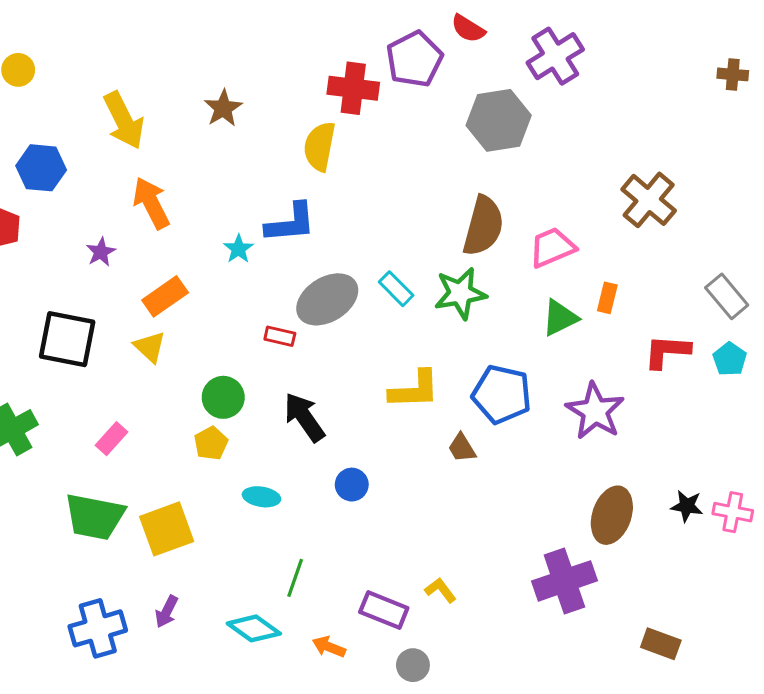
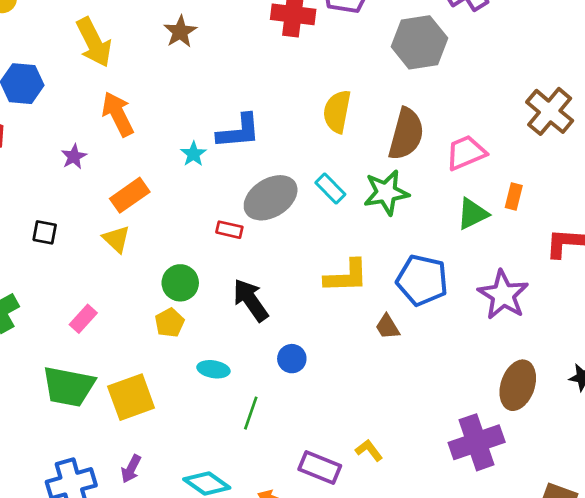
yellow semicircle: (320, 146) -> (337, 111), moved
black square: (67, 339) -> (45, 232), size x0.5
green line: (295, 578) -> (251, 413), moved

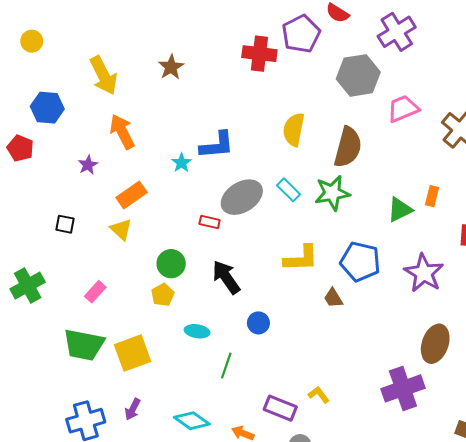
pink trapezoid: (466, 153) -> (403, 109), moved

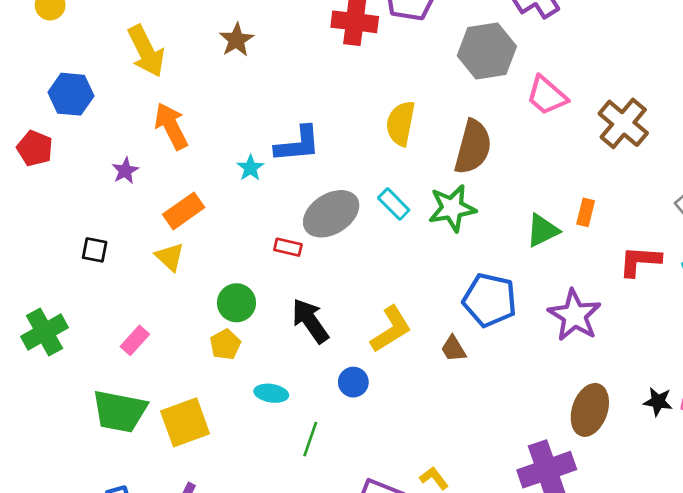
pink trapezoid: (403, 109) -> (547, 96), turned -116
yellow L-shape: (301, 258) -> (391, 329), moved, turned -30

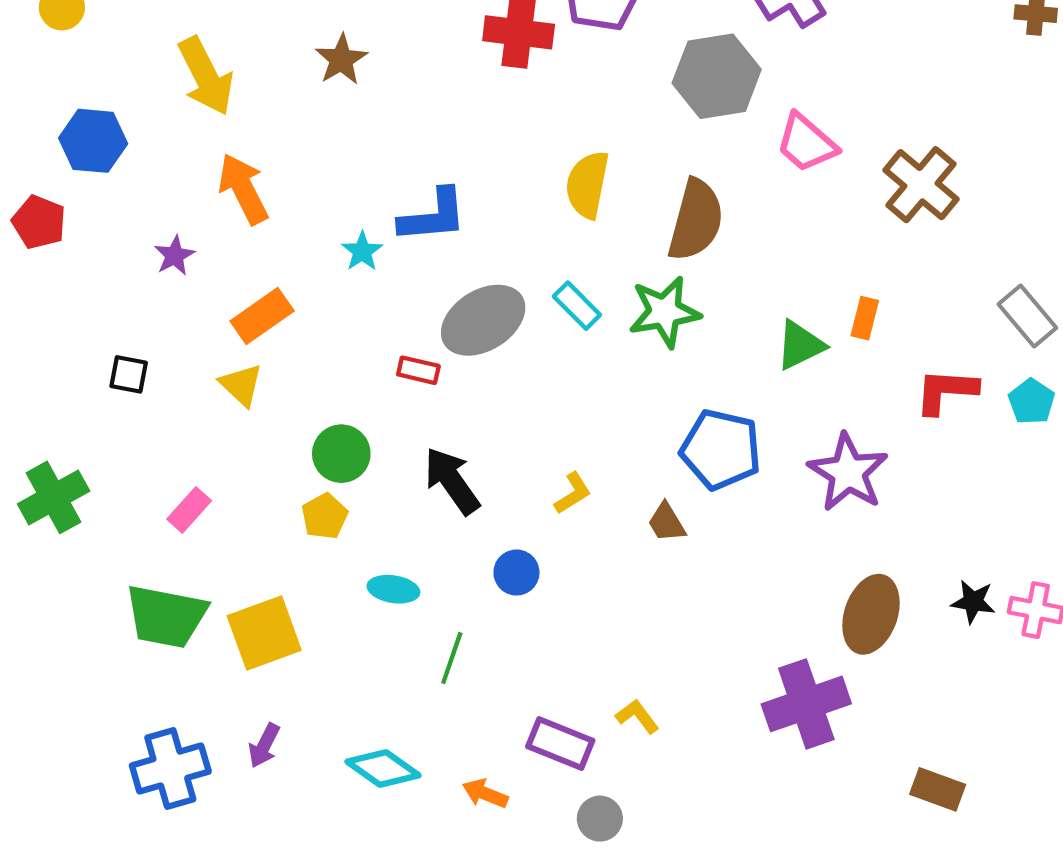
yellow L-shape: (391, 329) -> (573, 493), size x0.6

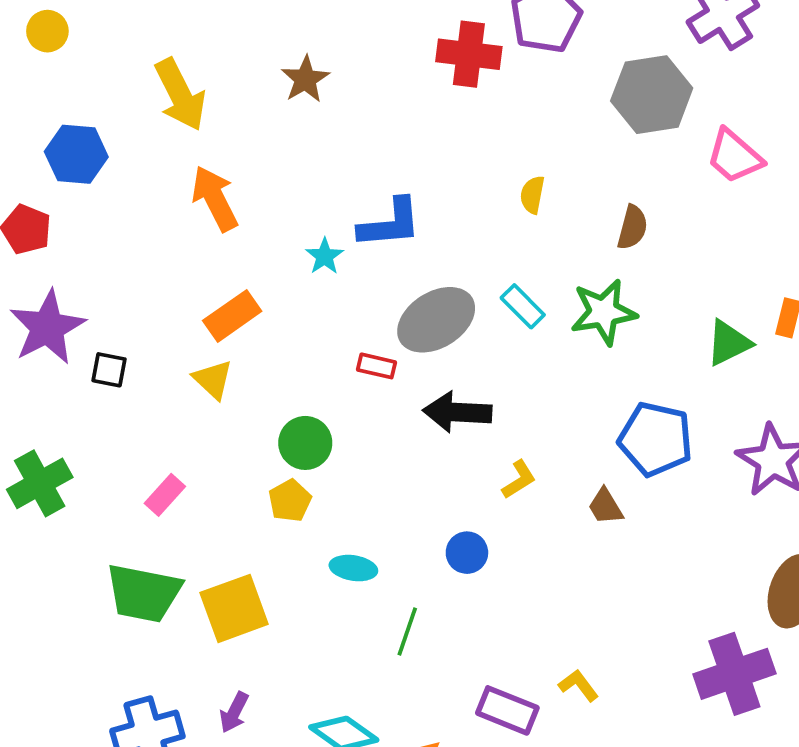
yellow semicircle: (587, 185) -> (532, 195), size x0.6
brown semicircle: (696, 220) -> (632, 227), size x0.6
purple star: (174, 256) -> (47, 327), moved, size x2.0
black arrow: (452, 481) -> (457, 412), moved, turned -52

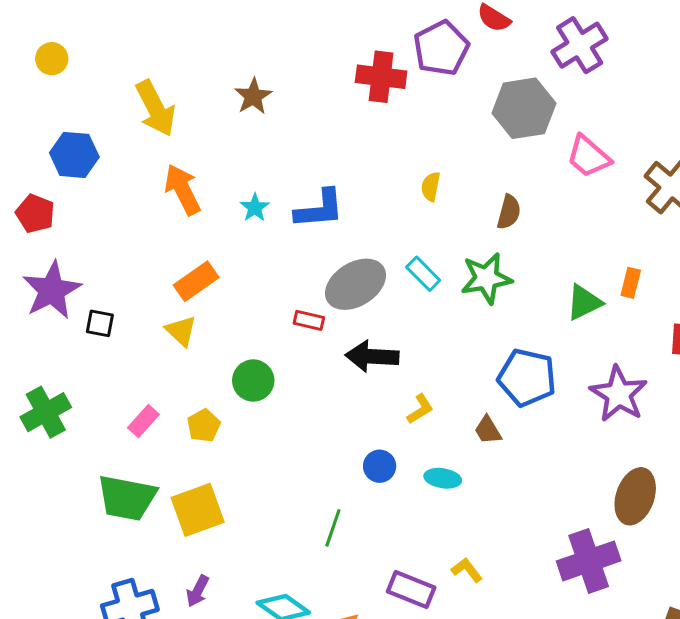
cyan star: (325, 256) -> (255, 208), moved
yellow pentagon: (290, 501) -> (204, 426), moved
cyan ellipse: (353, 568) -> (443, 478), moved

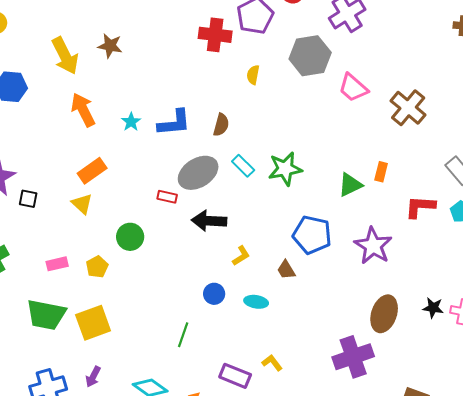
brown star: (253, 96) -> (110, 46), moved, turned -30
yellow semicircle: (431, 187) -> (253, 75), moved
brown semicircle: (509, 212) -> (221, 125), moved
pink rectangle: (143, 421) -> (57, 264), turned 35

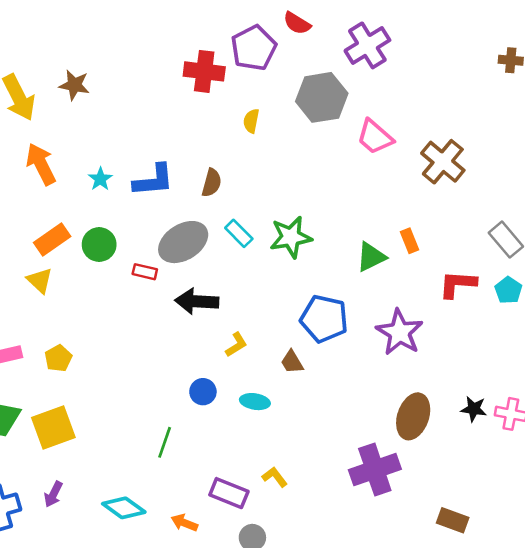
orange rectangle: (381, 172) -> (409, 241), turned -36
green circle: (130, 237) -> (99, 245), moved

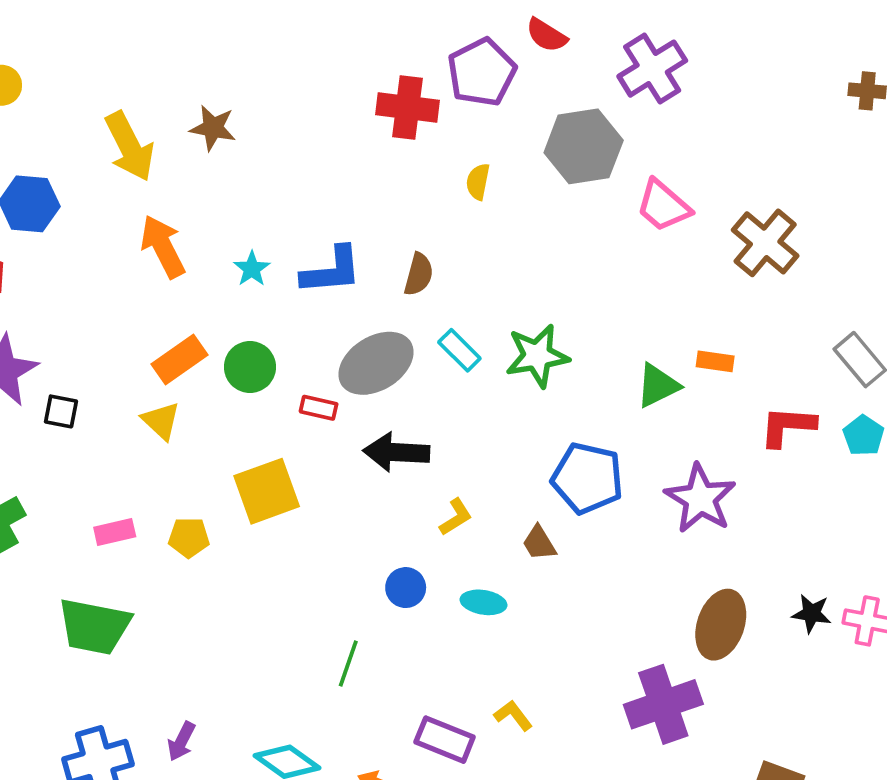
orange rectangle: (409, 241) -> (715, 361), turned -60
yellow pentagon: (58, 358) -> (189, 537), turned 30
yellow square: (53, 428) -> (267, 491), moved

